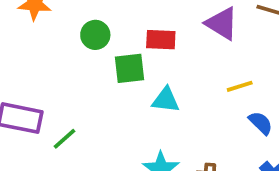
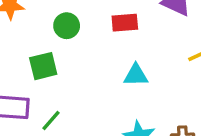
green square: (130, 68) -> (43, 66), moved

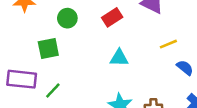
red rectangle: (125, 23) -> (112, 17), turned -30

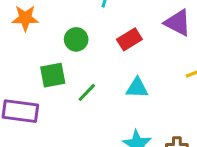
green line: (53, 91) -> (87, 92), moved

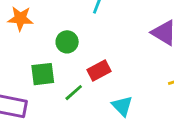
red rectangle: (129, 39) -> (99, 70), moved
cyan triangle: (137, 88) -> (122, 106), moved, turned 40

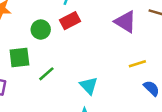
red rectangle: (99, 70) -> (70, 21), moved

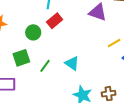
cyan triangle: (89, 86) -> (72, 63), moved

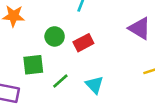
red rectangle: (55, 21) -> (83, 43), moved

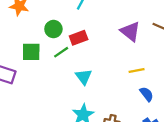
green line: (60, 81) -> (61, 52), moved

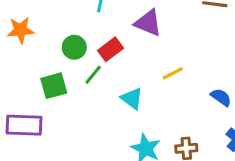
purple triangle: (130, 31) -> (148, 23), moved
yellow line: (137, 70) -> (173, 73), moved

